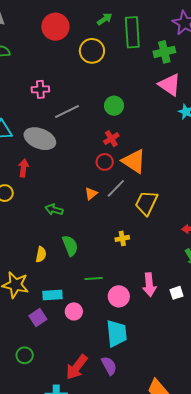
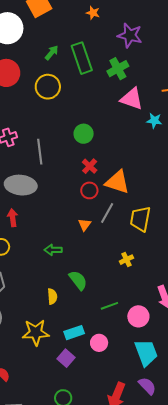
gray line: (67, 111) -> (40, 152), turned -55

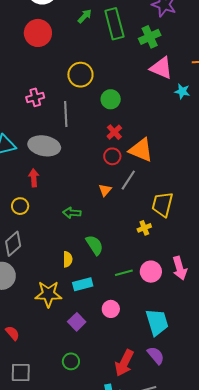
yellow circle: (48, 87) -> (80, 75), moved
yellow trapezoid: (140, 219) -> (162, 204), moved
pink circle: (138, 316) -> (151, 272), moved
cyan rectangle: (74, 333) -> (83, 284), moved

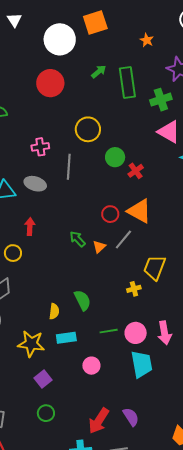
red cross: (114, 132) -> (136, 171), moved
gray ellipse: (44, 146) -> (35, 184), moved, size x0.7
green arrow: (72, 213) -> (77, 239), moved, turned 36
purple square: (77, 322) -> (43, 379), moved
cyan trapezoid: (157, 322) -> (142, 364), moved

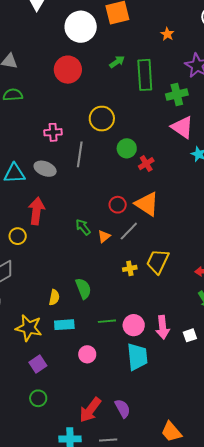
red arrow: (30, 227) -> (36, 211), size x1.5
yellow cross: (134, 289) -> (130, 268), moved

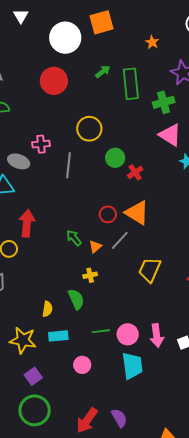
gray ellipse: (45, 169) -> (19, 161), moved
yellow cross: (130, 268) -> (90, 275), moved
green circle: (38, 398) -> (35, 410), size x1.8

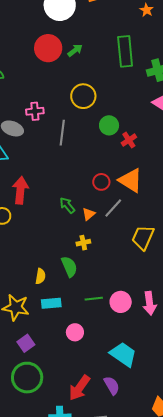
green arrow: (103, 72) -> (75, 50), moved
cyan trapezoid: (132, 366) -> (123, 354), moved, turned -48

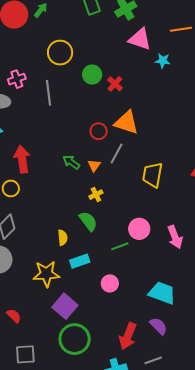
pink circle: (121, 302) -> (139, 229), moved
purple square: (26, 343) -> (65, 306), size x1.4

